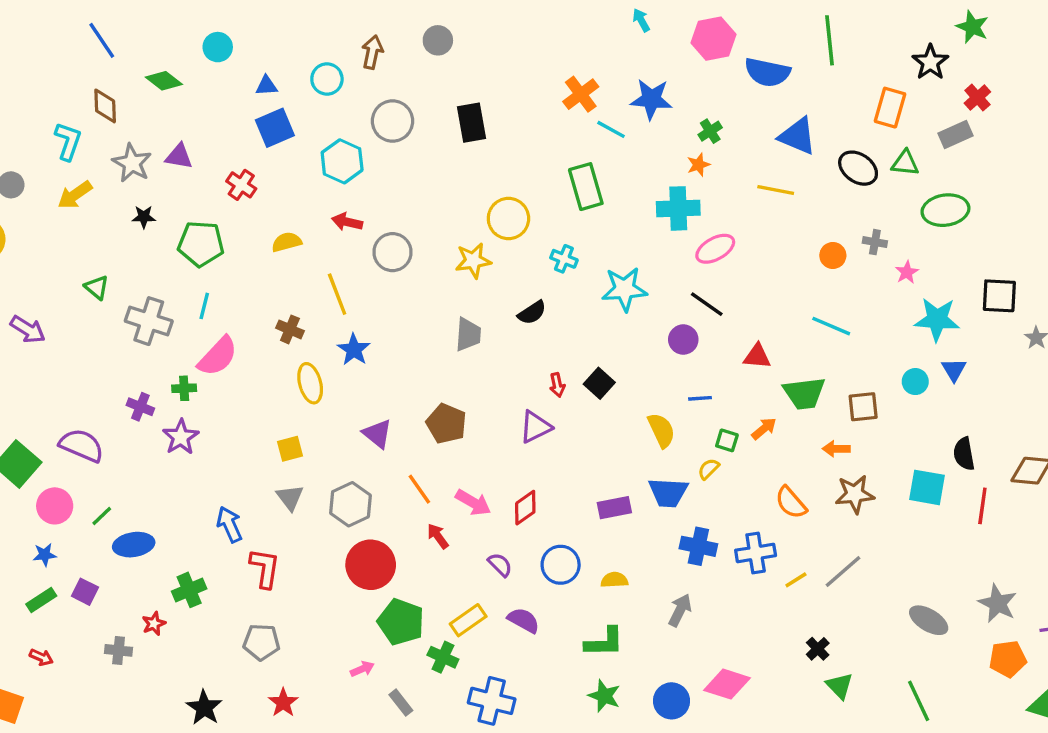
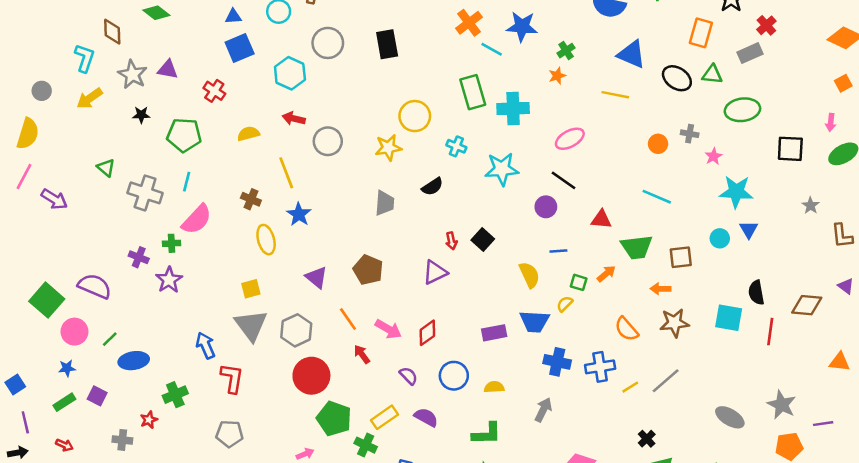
cyan cross: (678, 208) -> (513, 108), moved
black square: (999, 296) -> (790, 149), moved
gray triangle: (290, 498) -> (251, 325), size x1.6

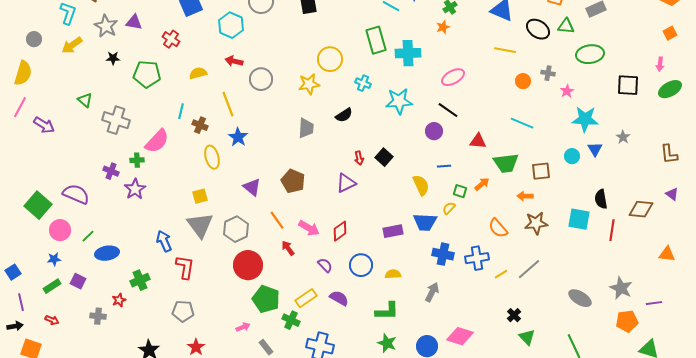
yellow line: (615, 95) -> (505, 50), moved
cyan line: (187, 182) -> (181, 111), moved
gray star: (811, 206) -> (623, 137), moved

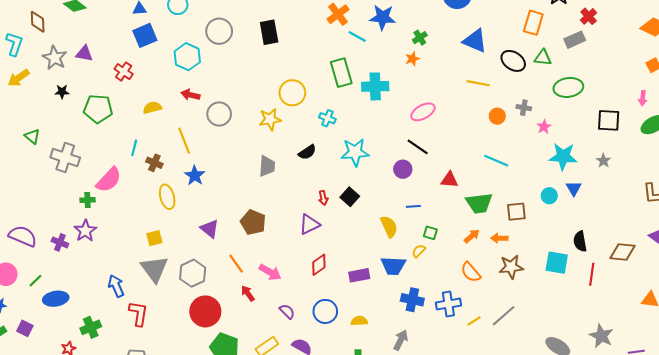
cyan star: (399, 101) -> (355, 152), moved
gray star: (623, 137) -> (603, 161), moved
purple cross: (111, 171) -> (60, 242), moved
orange arrow: (482, 184) -> (472, 236), moved
red diamond: (340, 231) -> (319, 265), moved

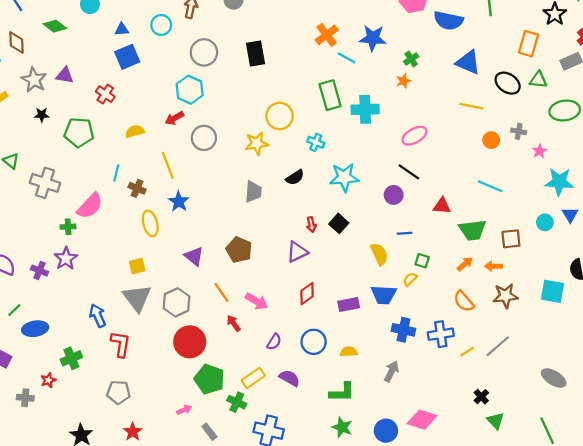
cyan hexagon: (187, 57) -> (190, 90), moved
red arrow: (190, 95) -> (174, 118), turned -42
purple semicircle: (287, 311) -> (274, 342), turned 77

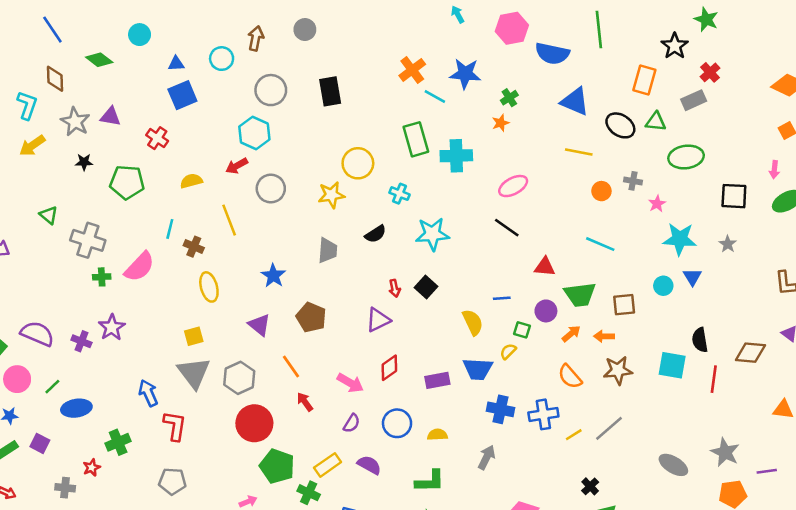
purple circle: (394, 195) -> (546, 311), moved
blue star: (179, 202) -> (273, 276), moved
green cross: (68, 227) -> (102, 277), moved
pink arrow: (257, 301) -> (350, 383), moved

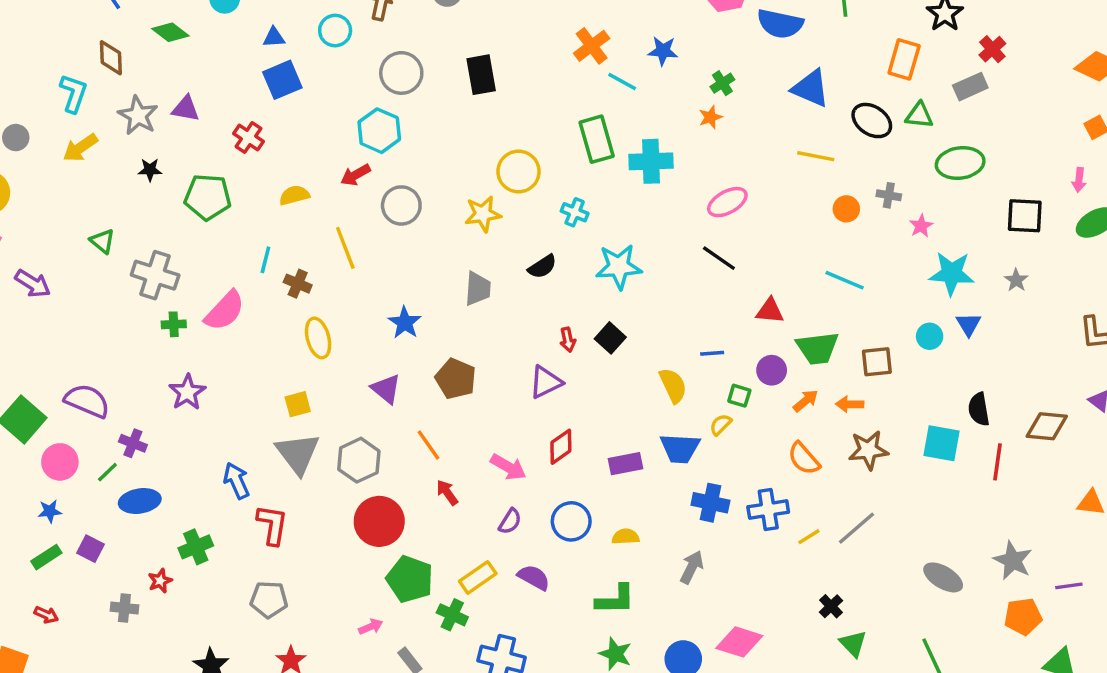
blue star: (465, 74) -> (663, 51), size x0.7
purple cross: (81, 341) -> (133, 443), moved

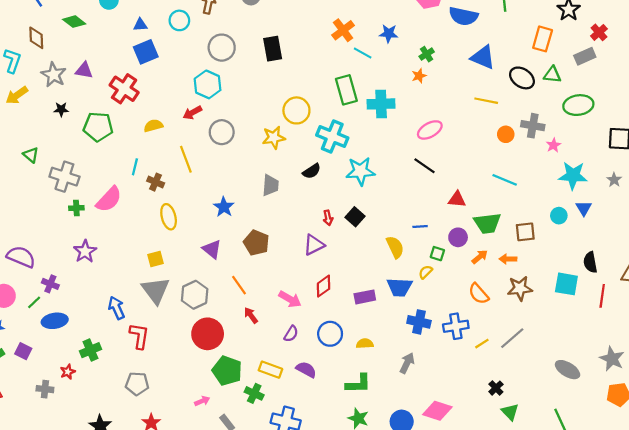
red cross: (248, 138) -> (124, 89), size x1.5
gray cross: (889, 195) -> (533, 126), size x1.5
cyan cross: (575, 212) -> (332, 136), size x1.8
yellow rectangle: (478, 577) -> (270, 370), turned 55

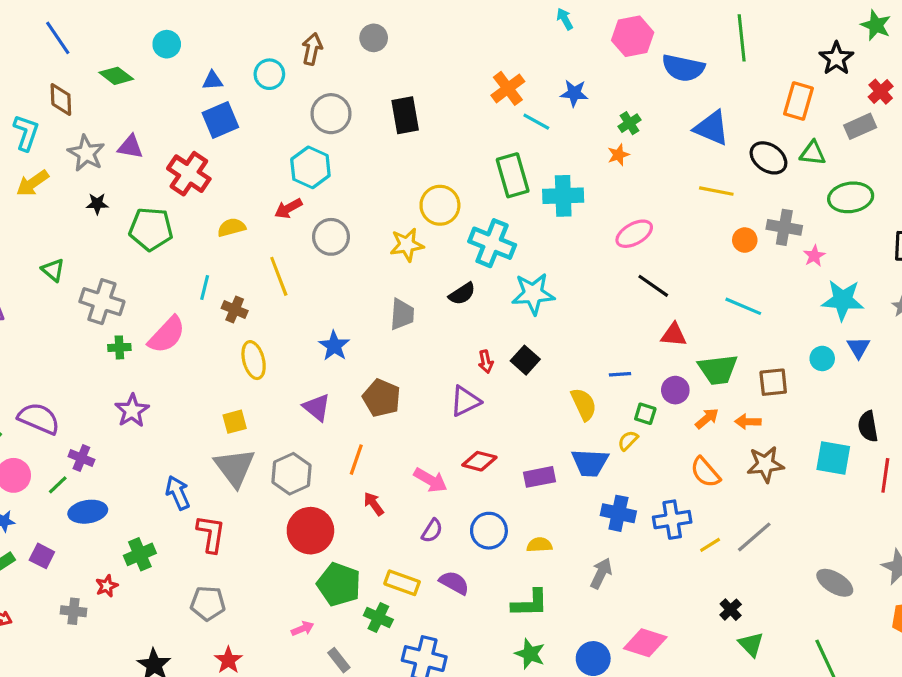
black line: (424, 166) -> (653, 286), moved
orange line: (239, 285) -> (356, 460), turned 54
red diamond: (324, 286) -> (479, 461), turned 50

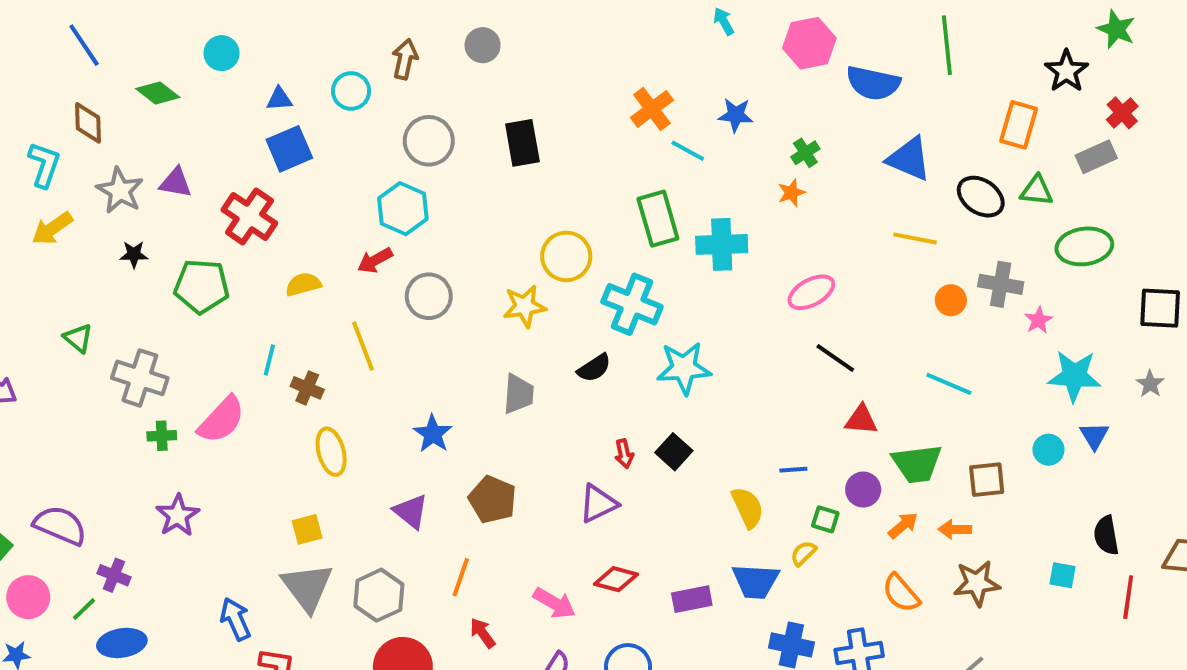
cyan square: (833, 458) -> (1062, 575), size x0.6

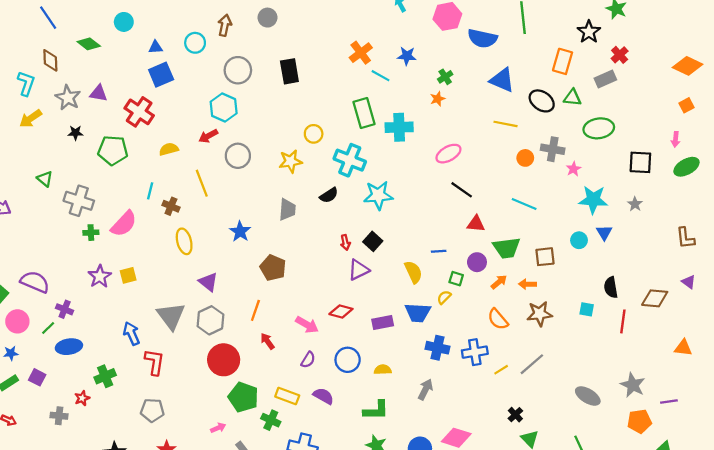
yellow circle: (566, 256) -> (314, 134), size x0.7
purple triangle: (598, 503) -> (359, 270), moved
purple triangle: (411, 511) -> (208, 282), moved
yellow square: (307, 529) -> (128, 275), moved

